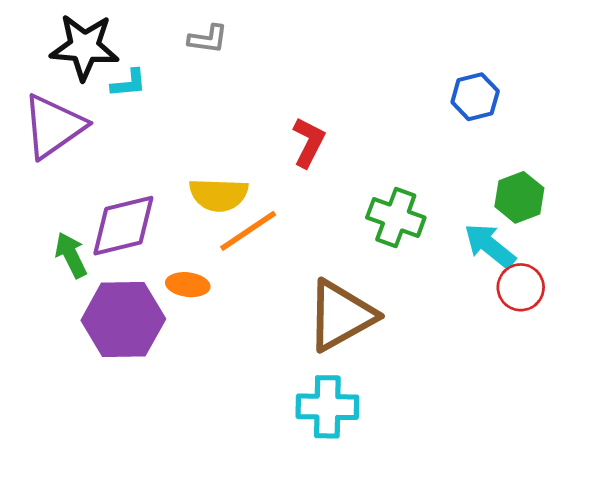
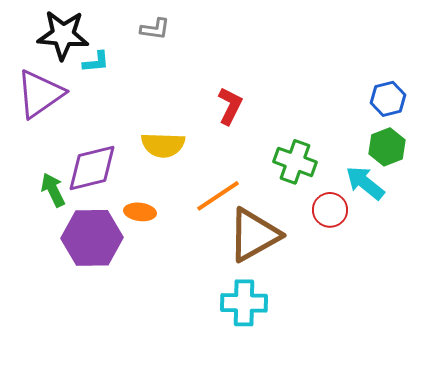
blue hexagon: (475, 97) -> (388, 99), moved
orange line: (248, 231) -> (218, 196), moved
red circle: (521, 287) -> (330, 210), moved

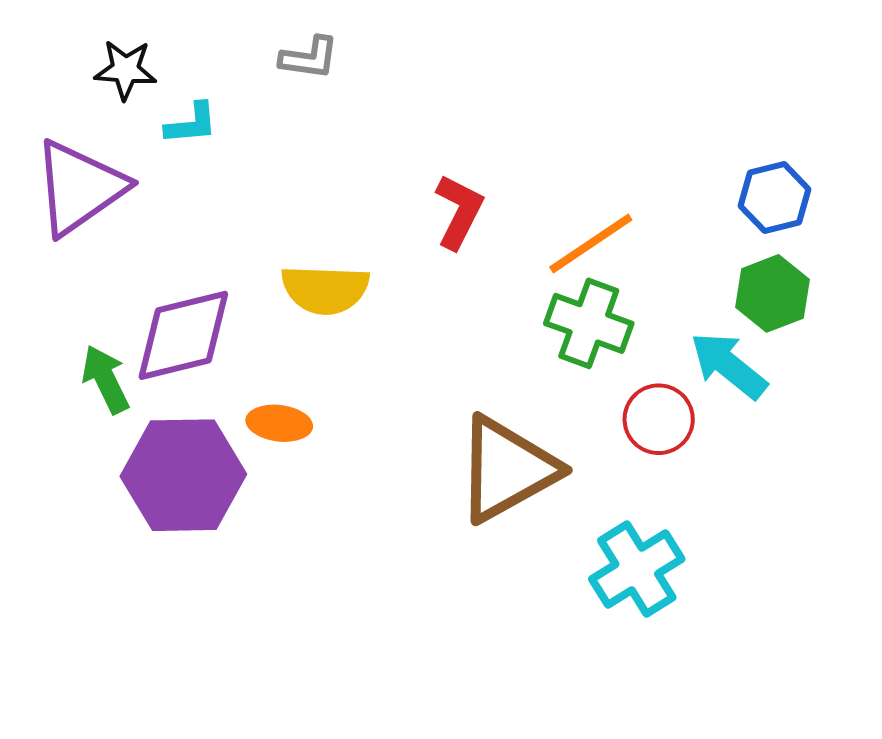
black star: (63, 35) -> (125, 70), size x0.6
orange line: (218, 196) -> (591, 244), moved
cyan cross: (244, 303) -> (637, 569), moved, turned -33

